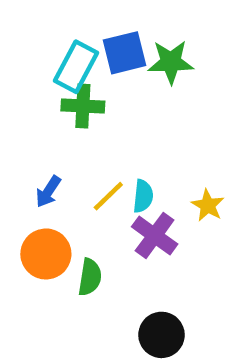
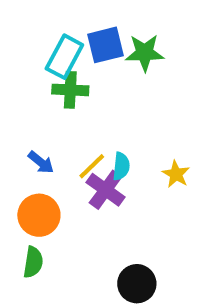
blue arrow: (48, 192) -> (41, 162), turned -84
purple cross: (155, 235) -> (106, 190), moved
green semicircle: (90, 277) -> (33, 262), moved

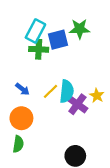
blue square: (106, 45) -> (58, 40), moved
cyan semicircle: (121, 166) -> (67, 91), size x1.5
purple cross: (106, 190) -> (77, 104), moved

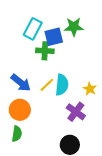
green cross: (39, 49) -> (45, 51), moved
blue arrow: (23, 89) -> (21, 83), size x1.5
purple cross: (77, 104) -> (76, 112), moved

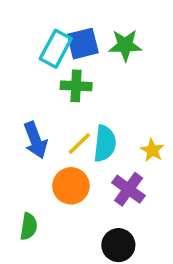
blue square: (54, 37) -> (83, 44), moved
blue arrow: (21, 83) -> (35, 140), turned 30
orange circle: (20, 110) -> (71, 186), moved

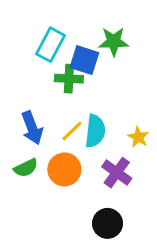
blue square: (83, 44) -> (84, 60), moved, turned 32
green semicircle: (29, 226) -> (26, 168), moved, turned 55

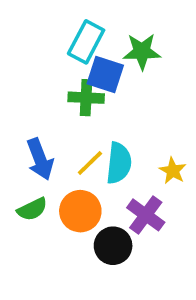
cyan rectangle: (50, 45) -> (86, 42), moved
black circle: (107, 223) -> (113, 246), moved

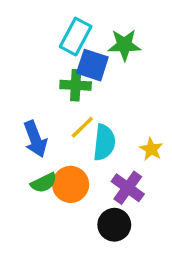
yellow line: (90, 163) -> (82, 127), moved
green semicircle: (32, 209) -> (44, 183), moved
black circle: (113, 246) -> (114, 225), moved

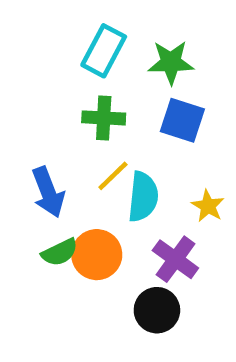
blue square: (92, 65) -> (182, 120), moved

